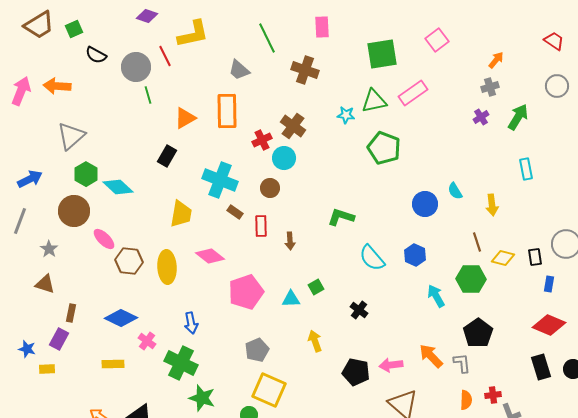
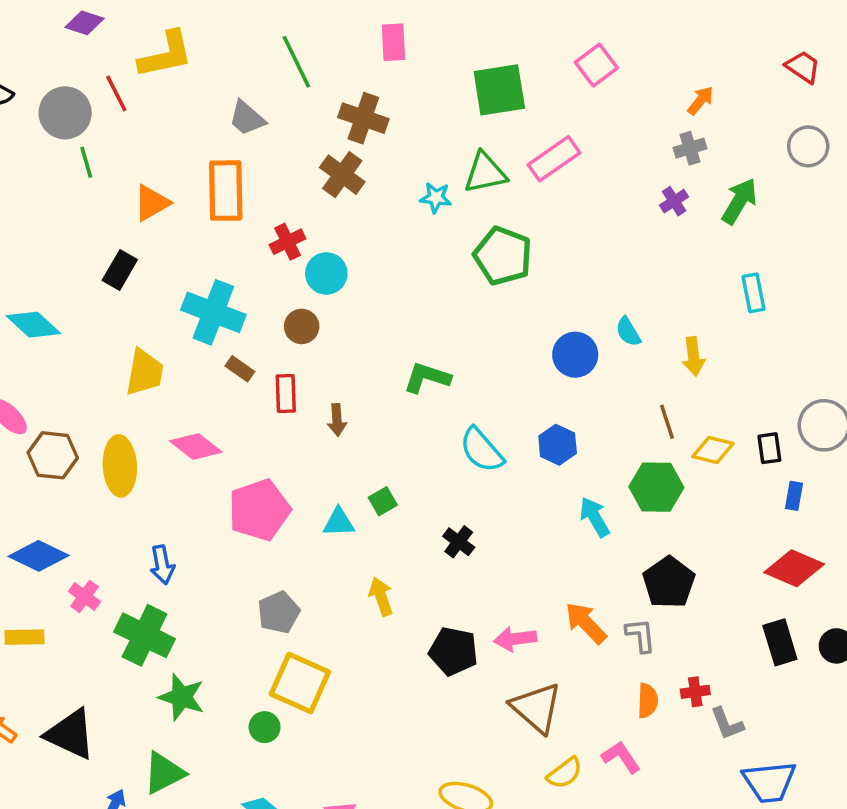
brown cross: (293, 126) -> (342, 175), moved

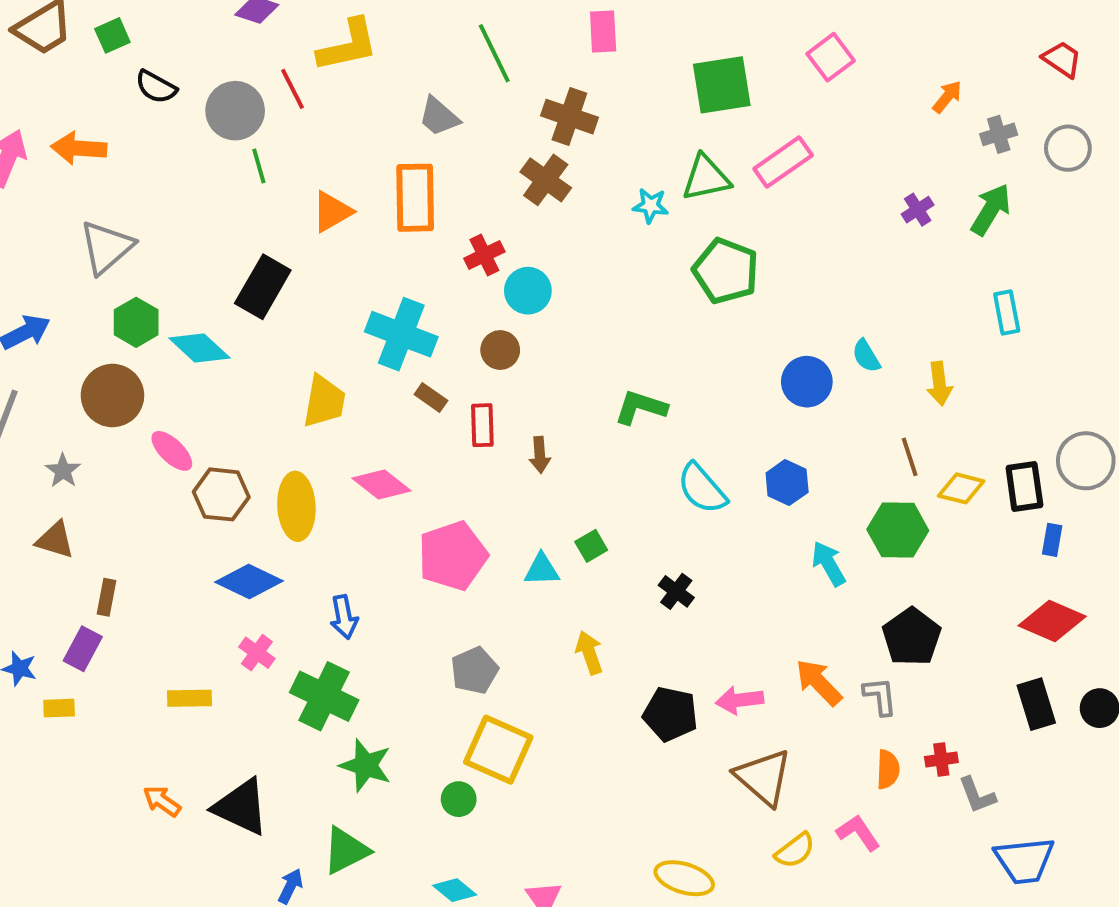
gray cross: (690, 148) -> (999, 134), moved
black rectangle: (120, 270) -> (263, 287), moved, size x1.4
black rectangle: (769, 448) -> (1024, 487), size x1.4
blue diamond: (39, 556) -> (249, 581), moved

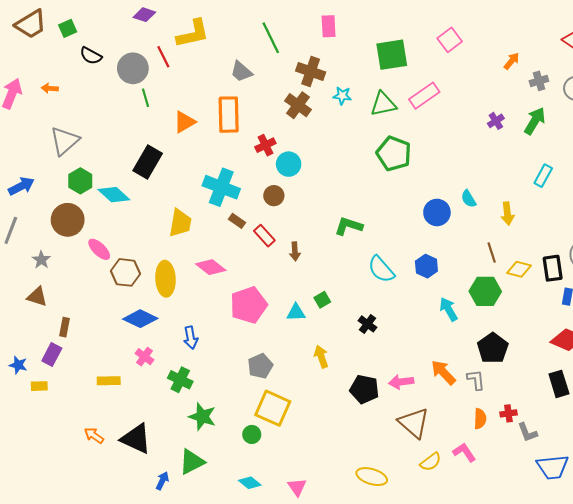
orange arrow: (79, 148) -> (50, 88), size x0.6
cyan star: (651, 206) -> (342, 96), moved
cyan rectangle: (1007, 312) -> (543, 176), turned 40
red rectangle: (482, 425) -> (264, 236), turned -40
green cross: (324, 696) -> (180, 380), size x0.7

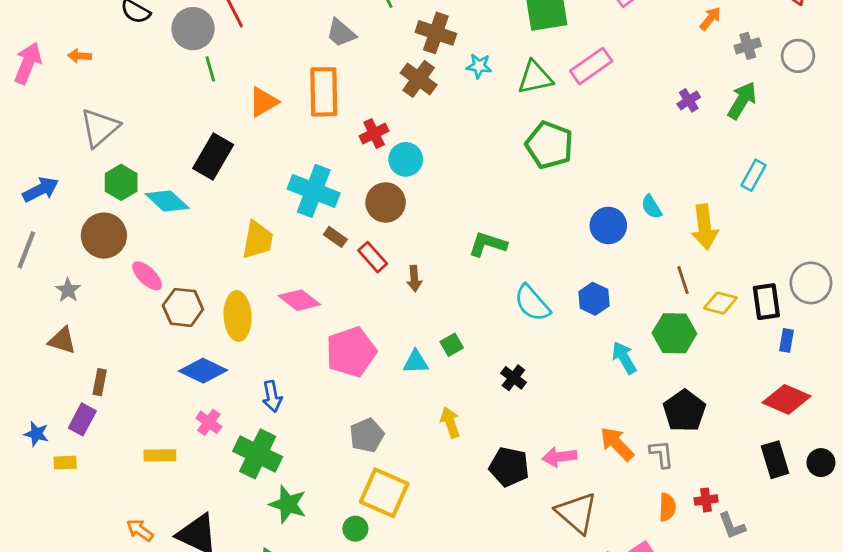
brown circle: (274, 196) -> (386, 202), size x1.4
yellow arrow: (507, 214) -> (705, 227), size x1.4
green cross: (180, 380) -> (258, 454), size x1.4

